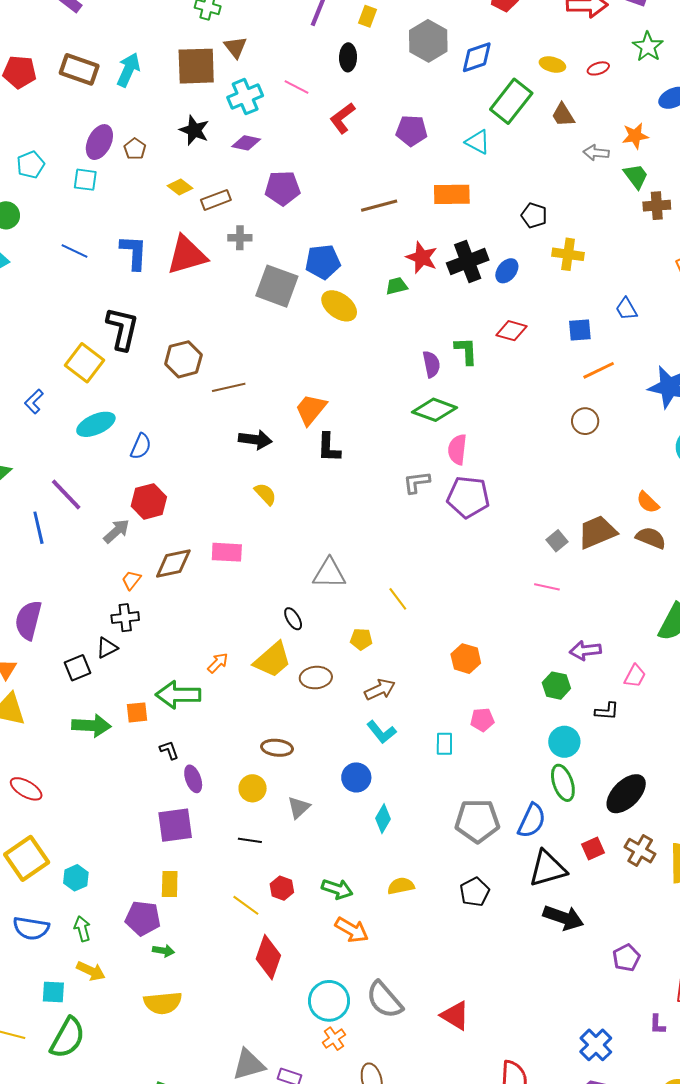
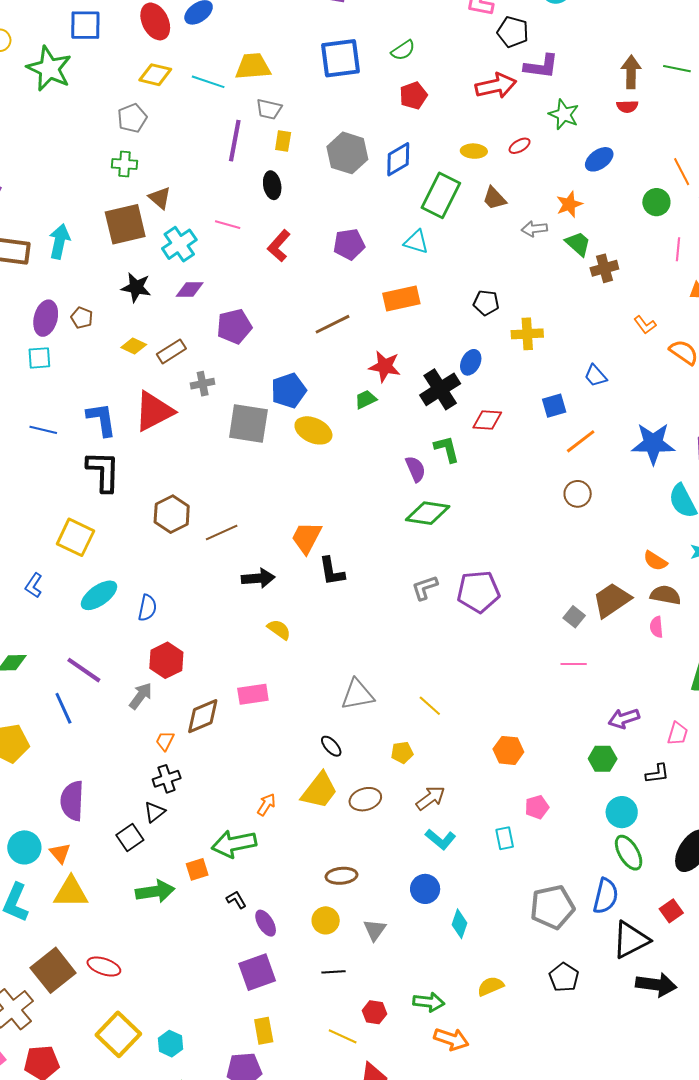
black cross: (468, 261) -> (440, 389), moved
black L-shape: (122, 329) -> (103, 471), moved
pink semicircle: (457, 449) -> (656, 627), moved, size x0.7

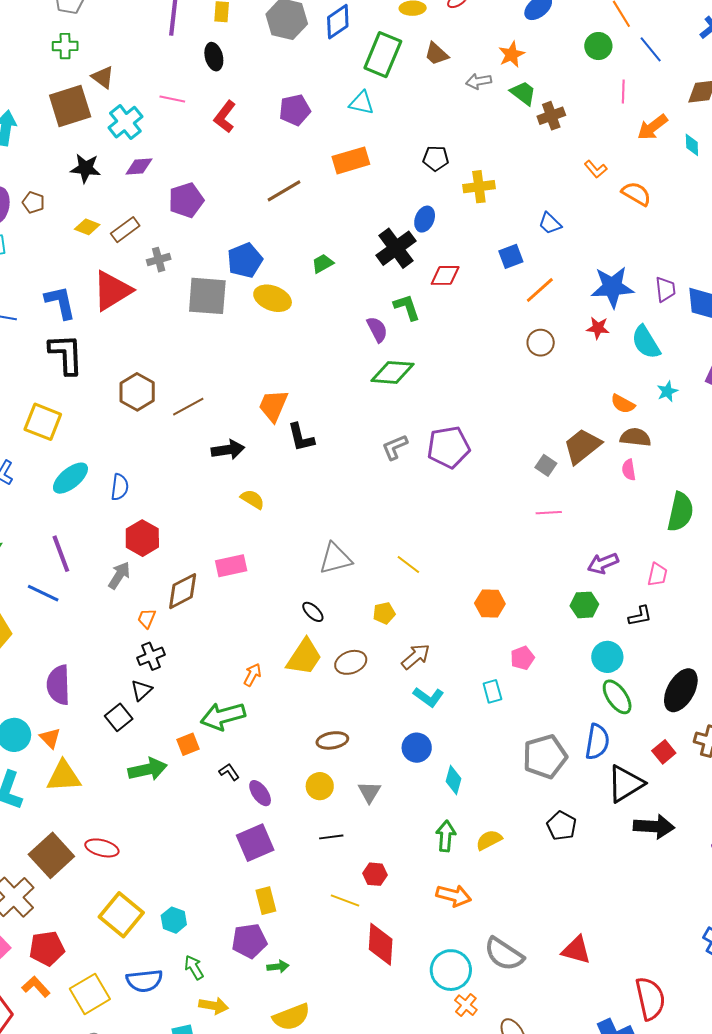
red star: (385, 366) -> (598, 328), moved, size x0.7
purple line: (84, 670) -> (61, 554), turned 39
blue line: (63, 708) -> (43, 593), turned -36
green arrow: (429, 1002) -> (446, 836), moved, turned -88

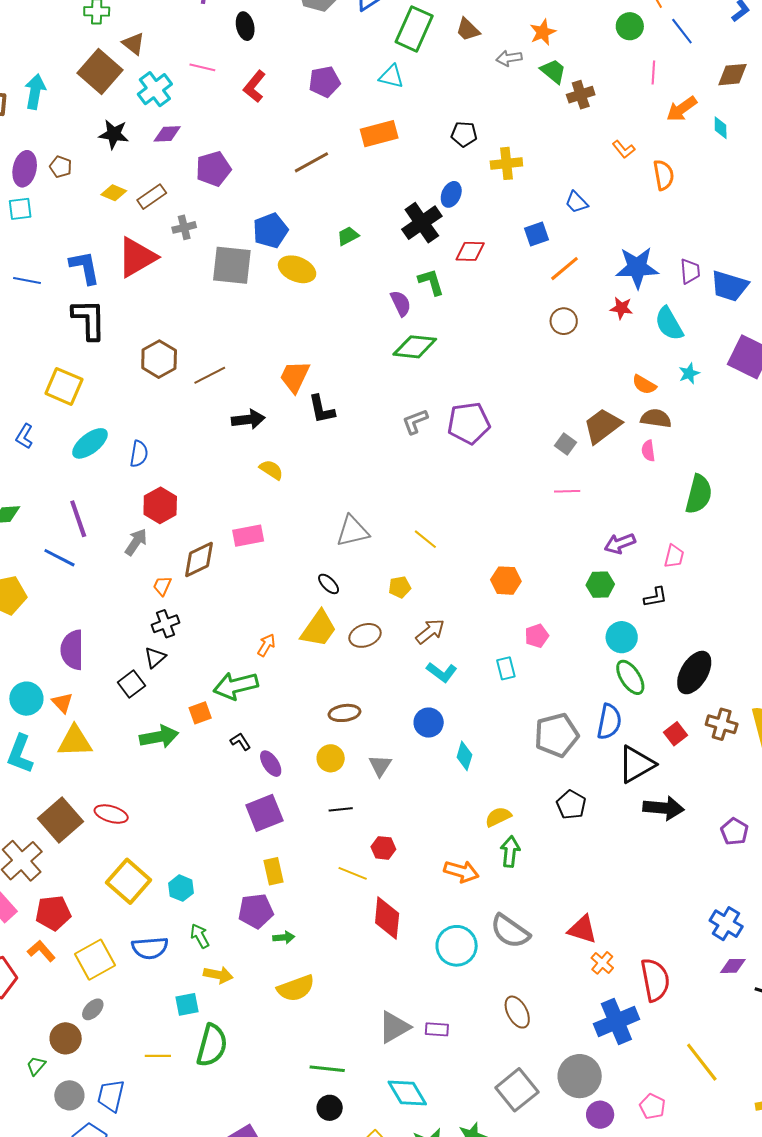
brown square: (70, 106) -> (100, 71), turned -33
orange semicircle: (636, 194) -> (664, 175), turned 48
green arrow: (446, 836) -> (510, 852), moved
orange cross: (466, 1005) -> (602, 963), moved

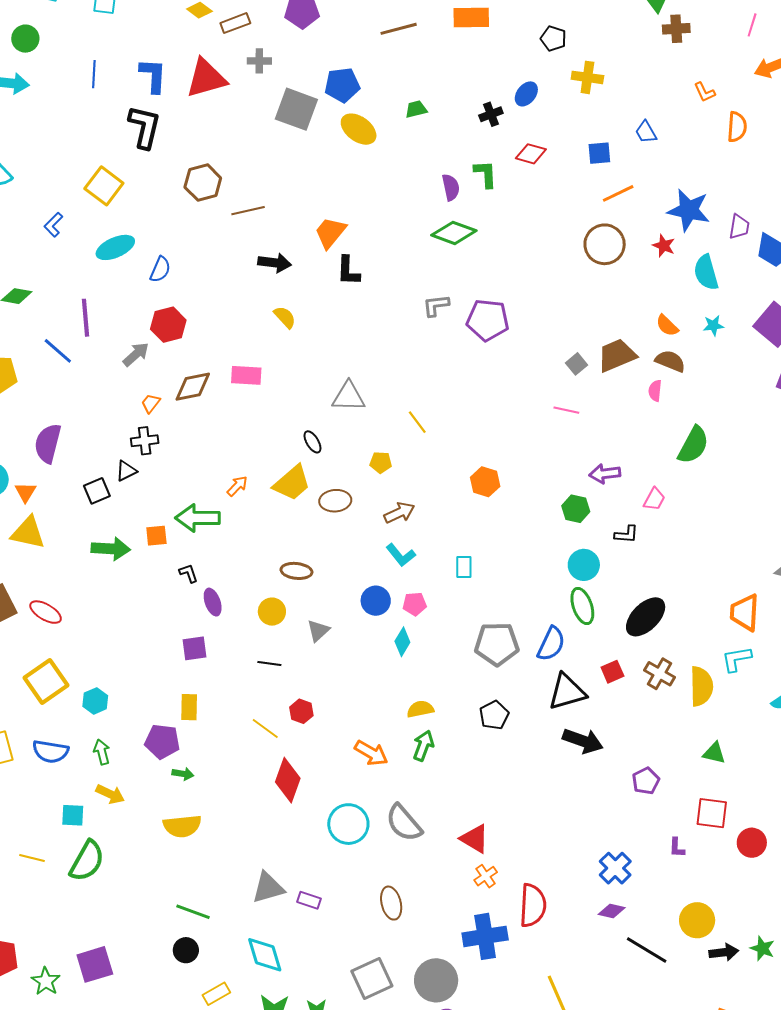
black cross: (422, 223) -> (491, 114), size x0.6
blue line: (27, 281) -> (94, 74), turned 68
brown circle: (564, 321) -> (605, 244), size x1.5
pink pentagon: (537, 636) -> (415, 604), moved
purple square: (264, 813) -> (195, 648), size x0.7

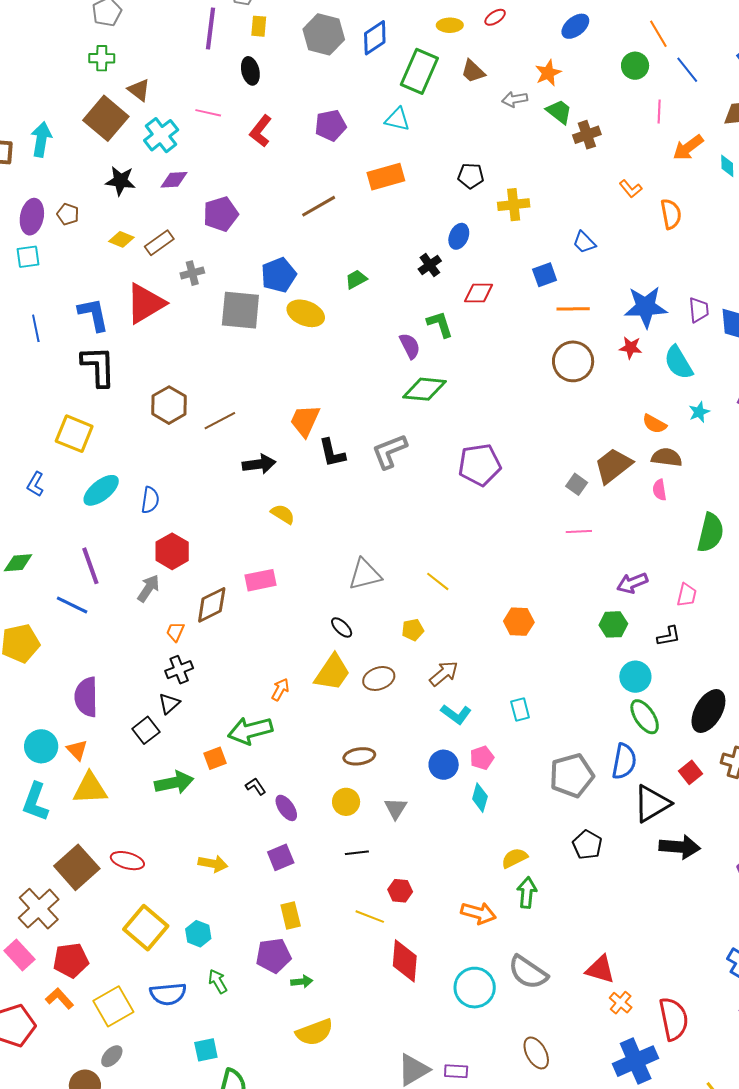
orange line: (618, 193) -> (573, 309), turned 40
gray L-shape: (436, 305) -> (390, 451), moved, size x1.4
yellow arrow: (110, 794) -> (213, 864), moved

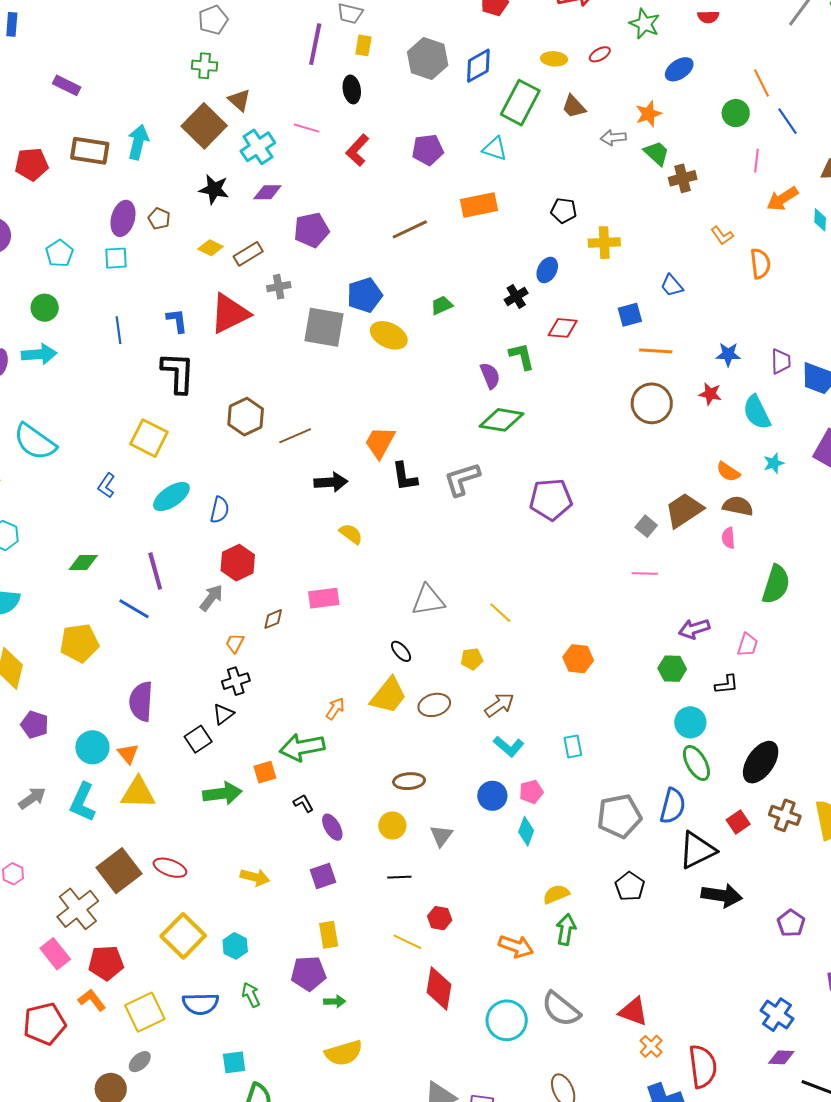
blue star: (646, 307) -> (728, 354), size x0.6
blue L-shape: (93, 314) -> (177, 321), size x0.7
brown diamond: (212, 605) -> (273, 619), size x0.6

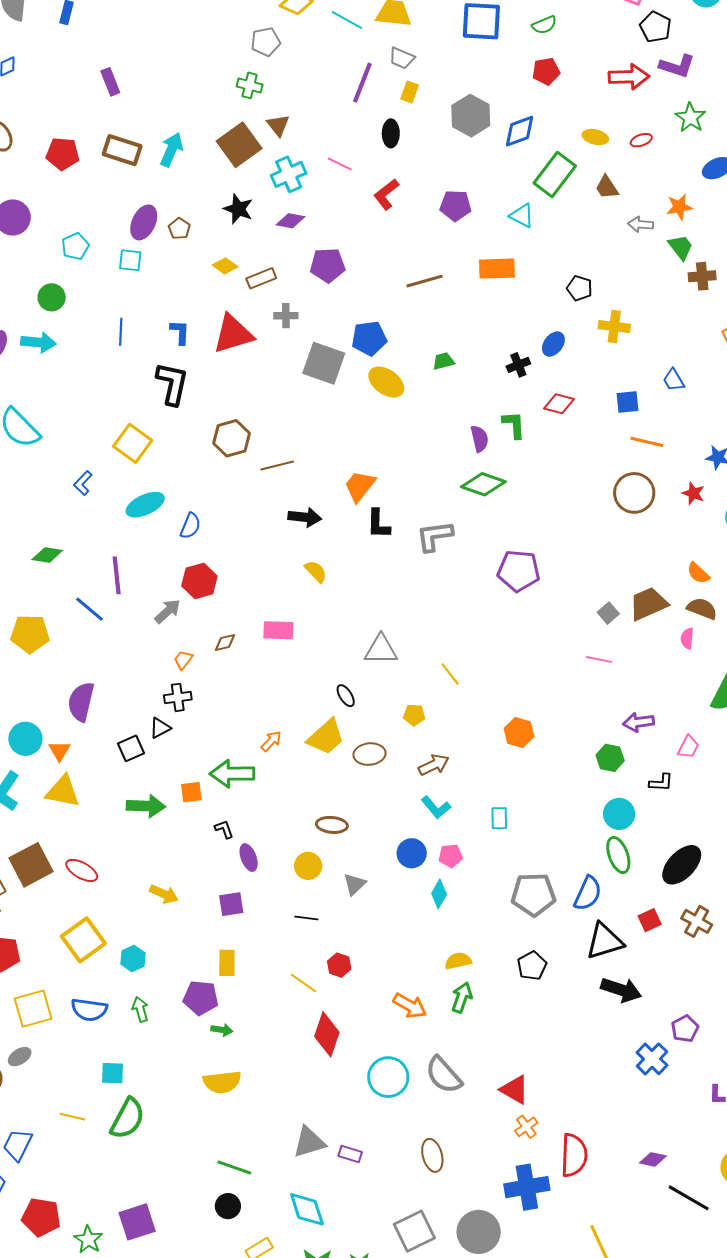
purple rectangle: (67, 85) -> (110, 82), turned 32
blue cross: (777, 1015) -> (652, 1059), moved

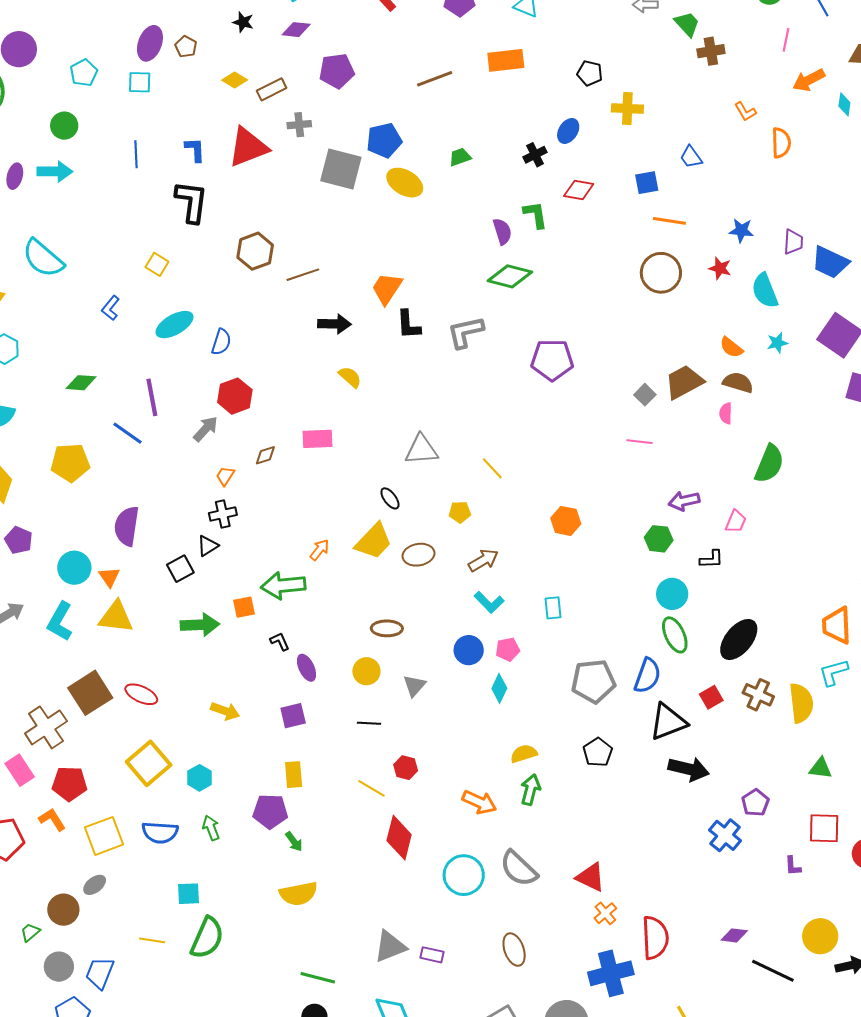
black star: (238, 209) -> (243, 22), size x0.7
yellow square: (133, 443) -> (157, 264), size x0.6
green arrow: (222, 1030) -> (294, 842), turned 50

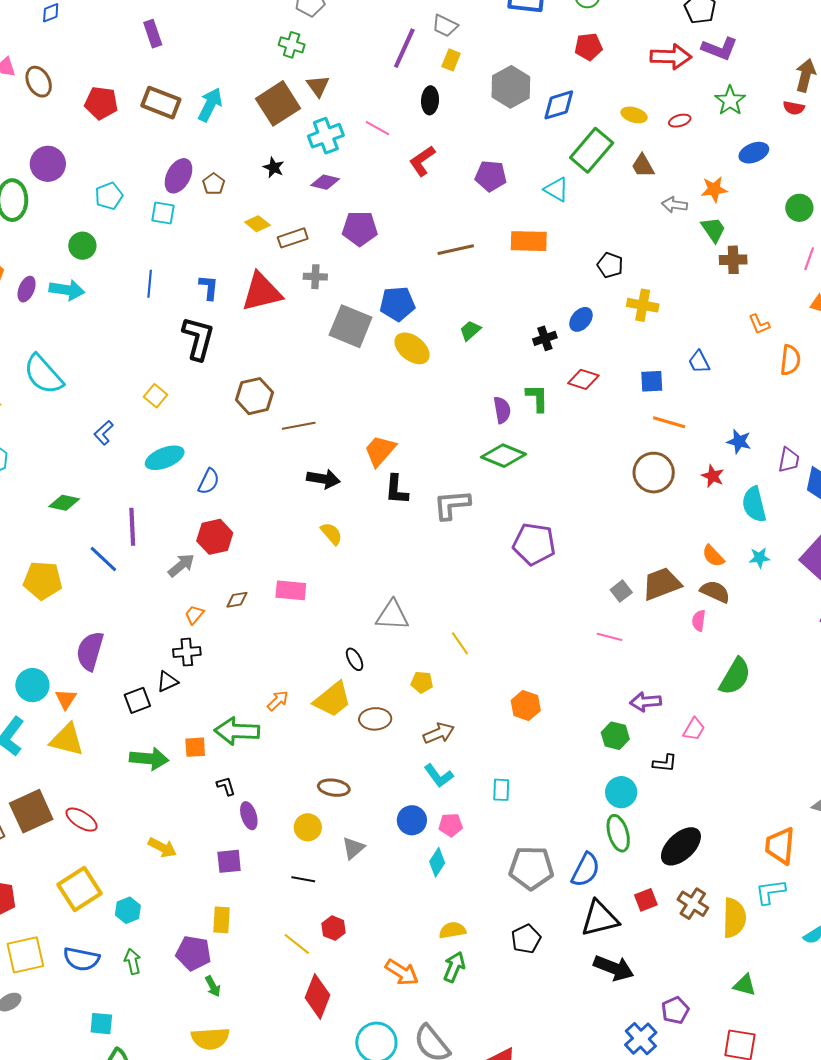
green trapezoid: (460, 157) -> (470, 331), turned -30

